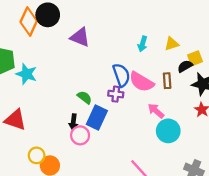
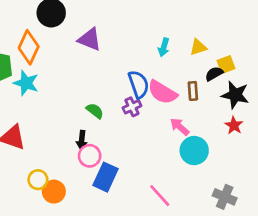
orange diamond: (29, 22) -> (29, 47), moved
purple cross: (116, 94) -> (132, 107), turned -32
blue rectangle: (97, 117) -> (105, 177), moved

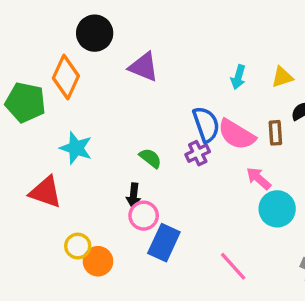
cyan star: (26, 83) -> (76, 148), moved

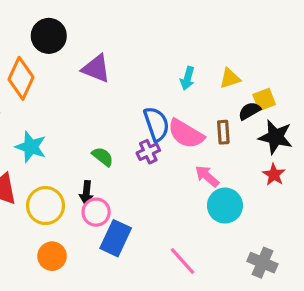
yellow circle: (78, 246) -> (46, 206), moved, size x1.5

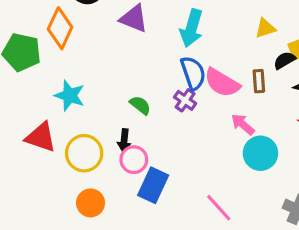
cyan arrow: (187, 78) -> (192, 28), moved, size x1.6
purple cross: (148, 152) -> (185, 100), turned -30

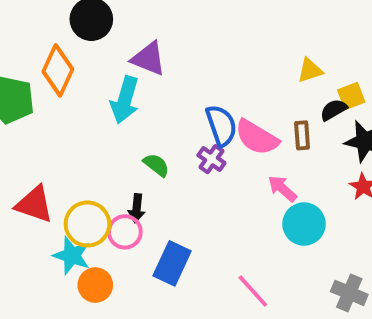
cyan arrow: (192, 28) -> (125, 100), moved
cyan star: (70, 96) -> (72, 256), moved
pink circle: (134, 160) -> (125, 232), moved

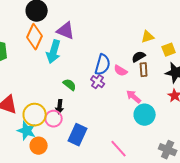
orange diamond: (58, 70) -> (35, 37), moved
black semicircle: (334, 110) -> (139, 57), moved
blue semicircle: (221, 126) -> (103, 65), turned 35
pink semicircle: (257, 137) -> (121, 71), size x0.6

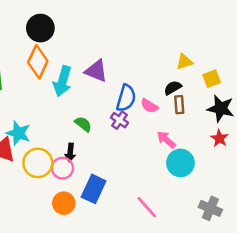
purple triangle: (66, 31) -> (96, 71), moved
cyan star: (27, 131) -> (18, 133), moved
orange circle: (39, 146) -> (64, 203), moved

